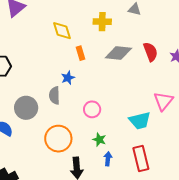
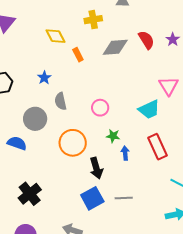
blue star: (68, 78) -> (44, 78), moved

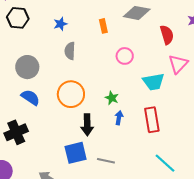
red semicircle: (146, 40) -> (167, 35), moved
orange rectangle: (78, 55) -> (103, 26), moved
pink circle: (100, 108) -> (125, 56), moved
gray circle: (35, 119) -> (27, 67), moved
blue semicircle: (17, 143) -> (30, 97), moved

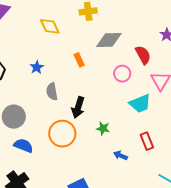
pink circle: (125, 56) -> (122, 74), moved
blue arrow: (119, 118) -> (120, 155), moved, turned -64
red rectangle: (152, 120) -> (147, 141), size x0.7
black arrow: (87, 125) -> (78, 107), moved, turned 30

